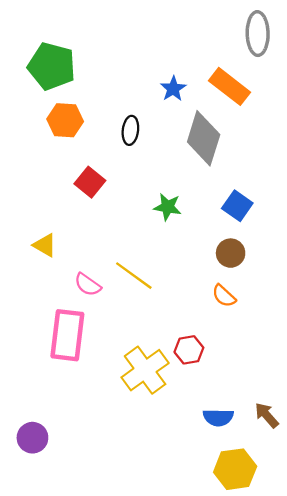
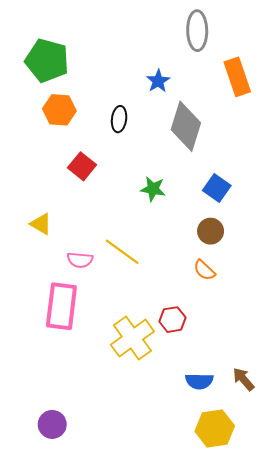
gray ellipse: (258, 34) -> (197, 31), moved
orange rectangle: (229, 86) -> (237, 77), moved, turned 33
pink semicircle: (88, 285) -> (80, 260), turned -30
purple circle: (32, 438) -> (52, 424), moved

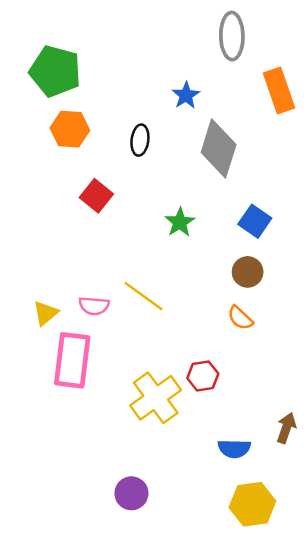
green star: (153, 189) -> (180, 222), turned 30
yellow triangle: (41, 224) -> (46, 313), moved, turned 50
brown arrow: (243, 379) -> (286, 428), moved, turned 60
purple circle: (52, 424) -> (131, 493), moved

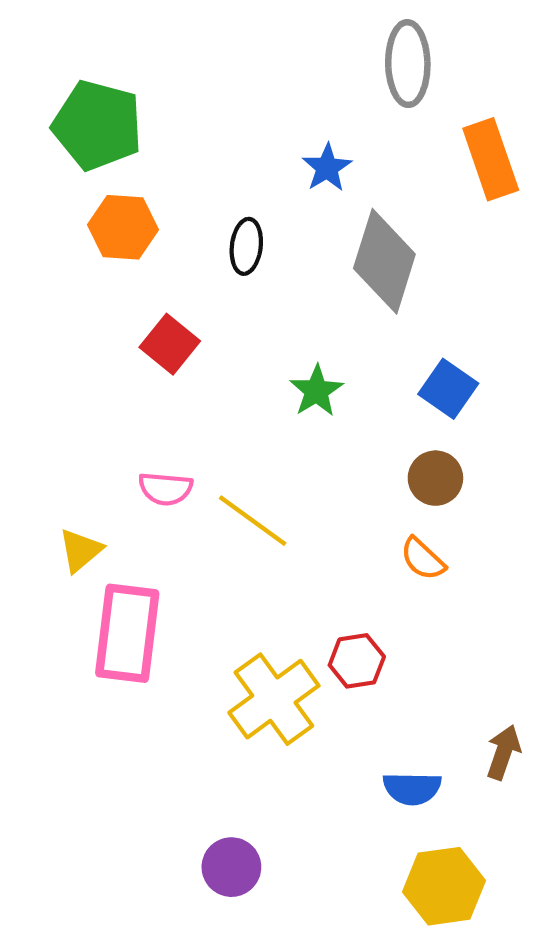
pink semicircle: (94, 306) -> (166, 489), moved

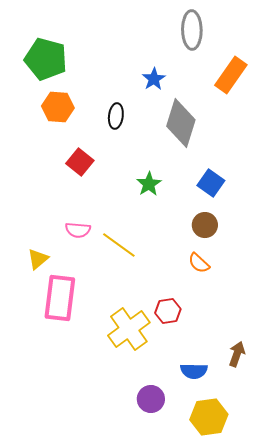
orange rectangle: (491, 159) -> (231, 75), turned 54
purple circle: (231, 867) -> (151, 399), moved

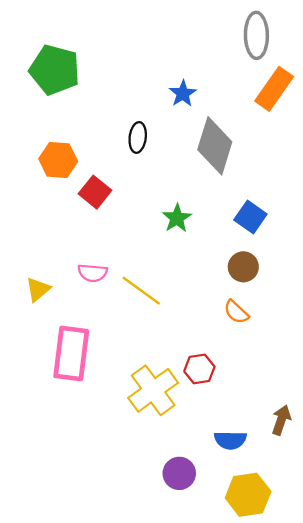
gray ellipse: (192, 30) -> (256, 35), moved
orange hexagon: (58, 107) -> (58, 160), moved
yellow triangle: (38, 259) -> (38, 289), moved

